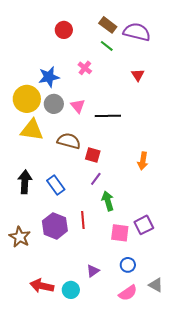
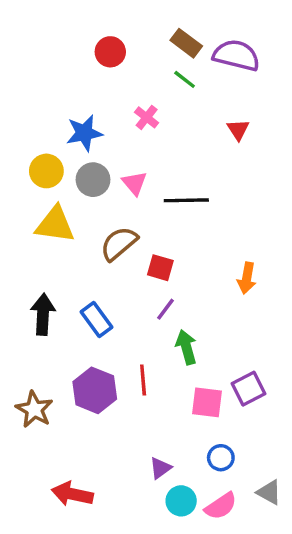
yellow circle: (27, 99) -> (46, 171), size x0.7
brown semicircle: (69, 141) -> (119, 244), turned -55
cyan circle: (71, 290) -> (181, 501), moved

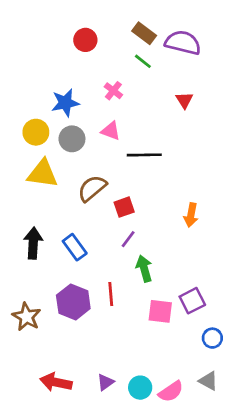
pink triangle: (134, 183) -> (111, 131), moved, turned -30
red square: (160, 268) -> (124, 207), turned -35
blue circle: (221, 458) -> (212, 338), moved
purple triangle: (160, 468) -> (105, 382), moved

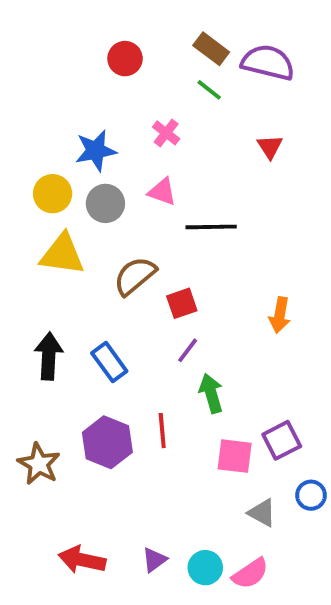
gray triangle: (208, 381) -> (262, 513), moved

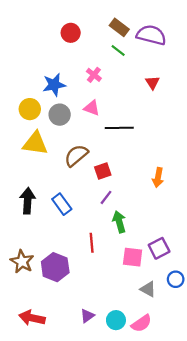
purple hexagon: (107, 442) -> (55, 267), moved
red arrow: (82, 560) -> (32, 318), moved

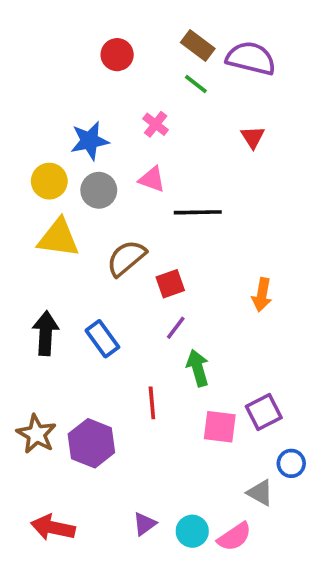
gray triangle: (148, 289) -> (260, 493), moved

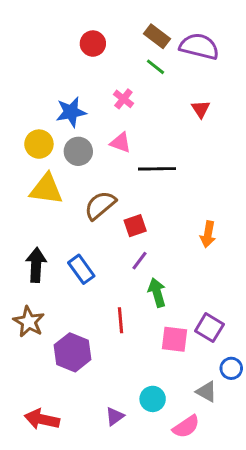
purple square: (264, 412) -> (209, 328), turned -32
brown star: (36, 434) -> (29, 322), moved
cyan circle: (192, 531) -> (153, 399), moved

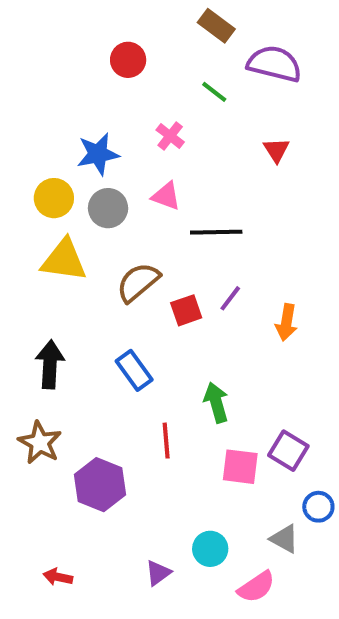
brown rectangle: (157, 36) -> (216, 26), moved
purple line: (139, 261) -> (230, 298), moved
blue rectangle: (81, 269) -> (134, 370), moved
red arrow: (42, 419) -> (58, 577), size x0.6

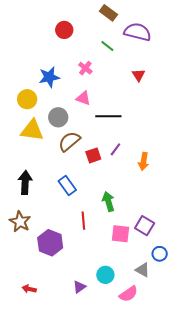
gray circle: (108, 208) -> (58, 117), moved

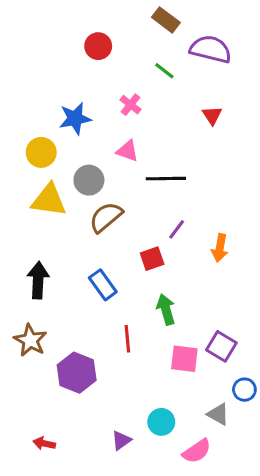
red square: (93, 155) -> (152, 259), moved

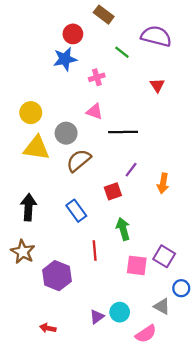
brown rectangle: (166, 20) -> (104, 15), moved
pink cross: (130, 105) -> (97, 77), turned 35
blue star: (75, 119) -> (65, 59), moved
purple triangle: (121, 440) -> (97, 317), moved
red arrow: (44, 443) -> (48, 328), moved

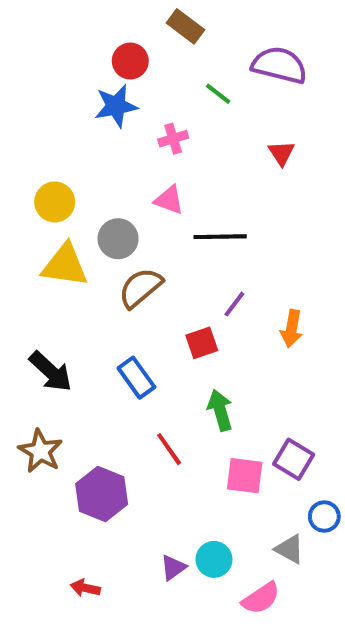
black arrow: (28, 207) -> (51, 371), turned 130
red line: (95, 251) -> (169, 449), turned -30

